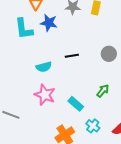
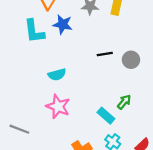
black line: (72, 56) -> (105, 54), moved
cyan rectangle: (76, 104) -> (106, 116), moved

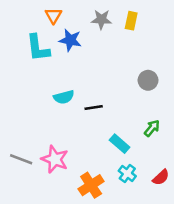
black line: (105, 54) -> (94, 107), moved
green arrow: (124, 102) -> (152, 128), moved
pink star: (58, 106) -> (55, 159), moved

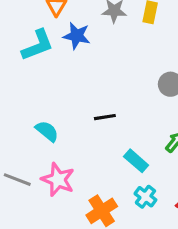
cyan L-shape: (38, 48) -> (38, 45), turned -104
cyan semicircle: (64, 97) -> (47, 131), moved, turned -126

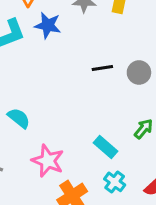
black line: (105, 117) -> (102, 68), moved
pink star: (58, 180) -> (48, 161), moved

